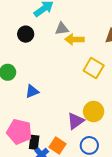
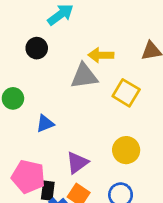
gray triangle: (62, 29) -> (84, 76), moved, size x1.5
purple triangle: (76, 121) -> (77, 163), moved

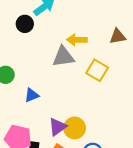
black circle: (37, 48) -> (25, 24), moved
yellow circle: (126, 150) -> (75, 128), moved

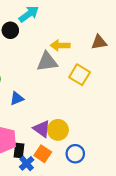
purple triangle: (58, 127) -> (42, 129), turned -48

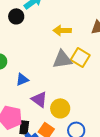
gray triangle: (47, 62) -> (62, 59), moved
purple triangle: (42, 129) -> (39, 99), moved

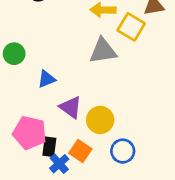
yellow square: (80, 57) -> (131, 27), moved

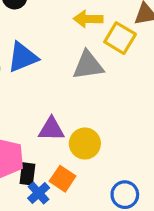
blue triangle: (47, 79) -> (23, 57), moved, size x1.5
purple triangle: (71, 107) -> (51, 129), turned -35
blue circle: (123, 151) -> (125, 195), moved

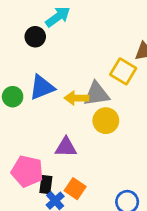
yellow arrow: (88, 19) -> (77, 98), moved
yellow circle: (85, 144) -> (106, 121), moved

